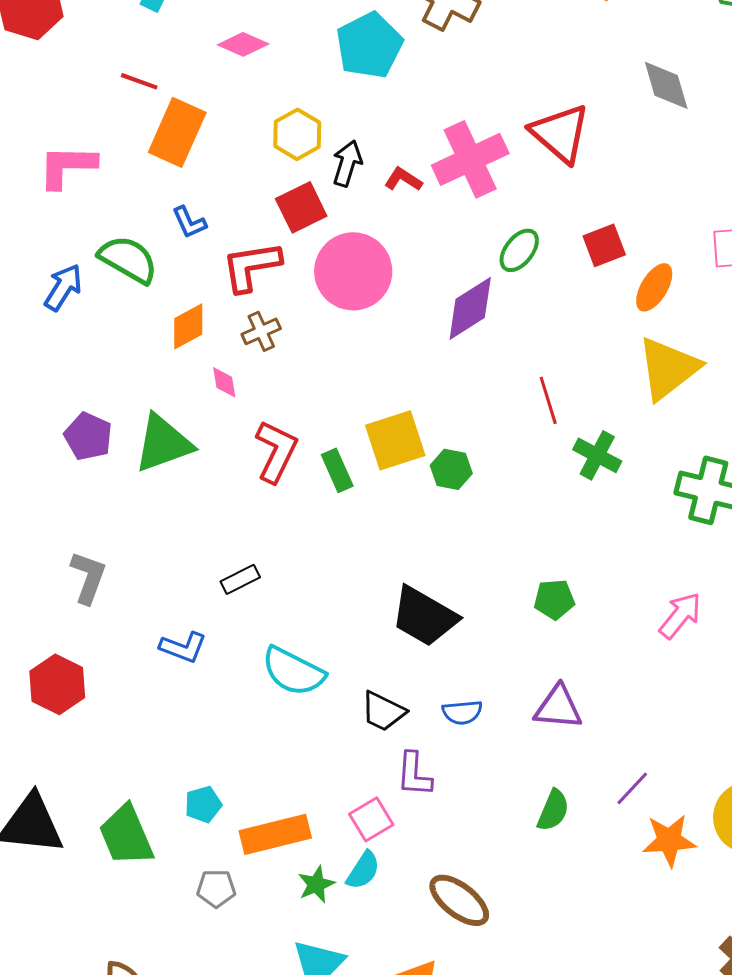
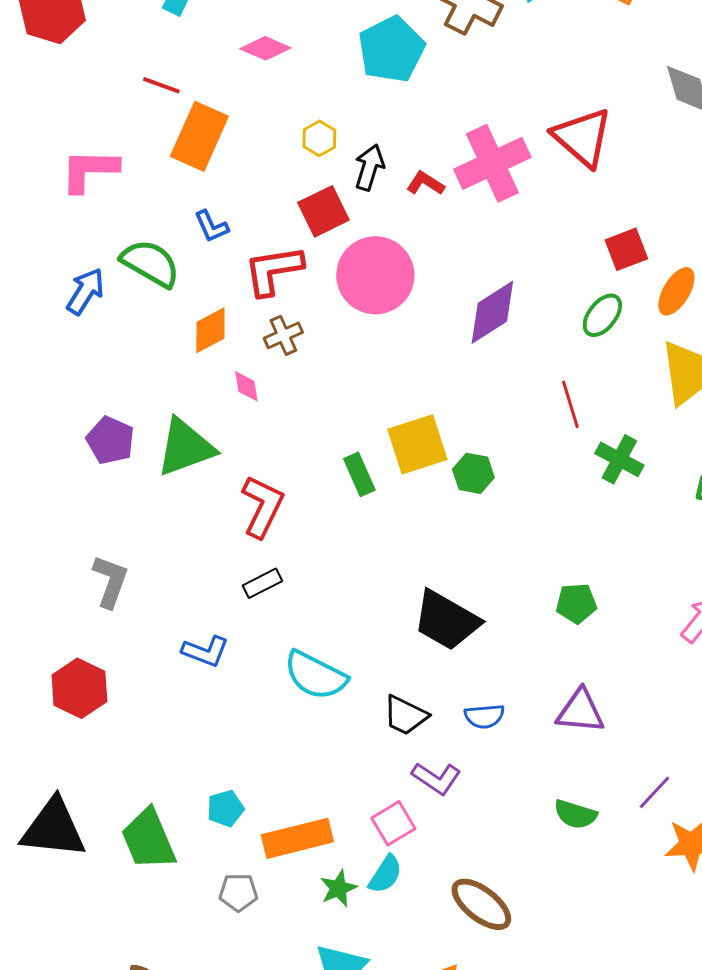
yellow hexagon: (297, 134) -> (319, 138), size x0.7
green ellipse: (519, 250) -> (602, 315), moved
red L-shape: (276, 451) -> (262, 506), moved
purple L-shape: (414, 774) -> (436, 778), turned -60
green semicircle: (553, 810) -> (575, 814), turned 84

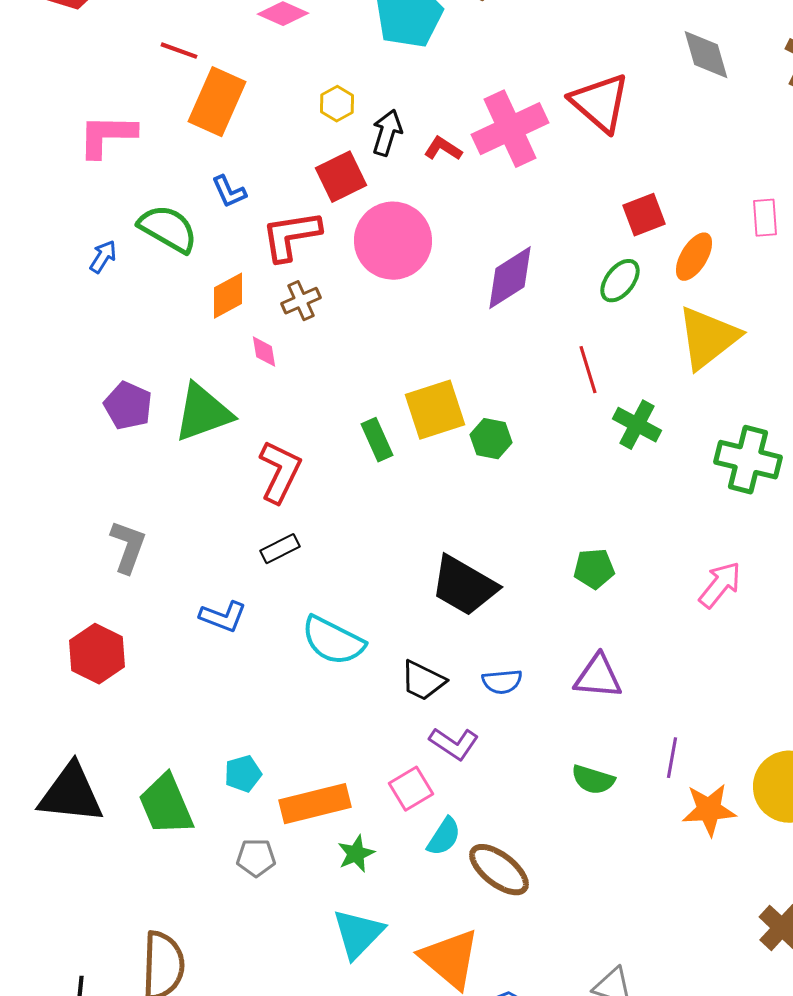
blue arrow: (85, 291) -> (103, 257), size x0.7
purple line: (654, 792) -> (672, 758), turned -33
cyan semicircle: (385, 874) -> (444, 837), moved

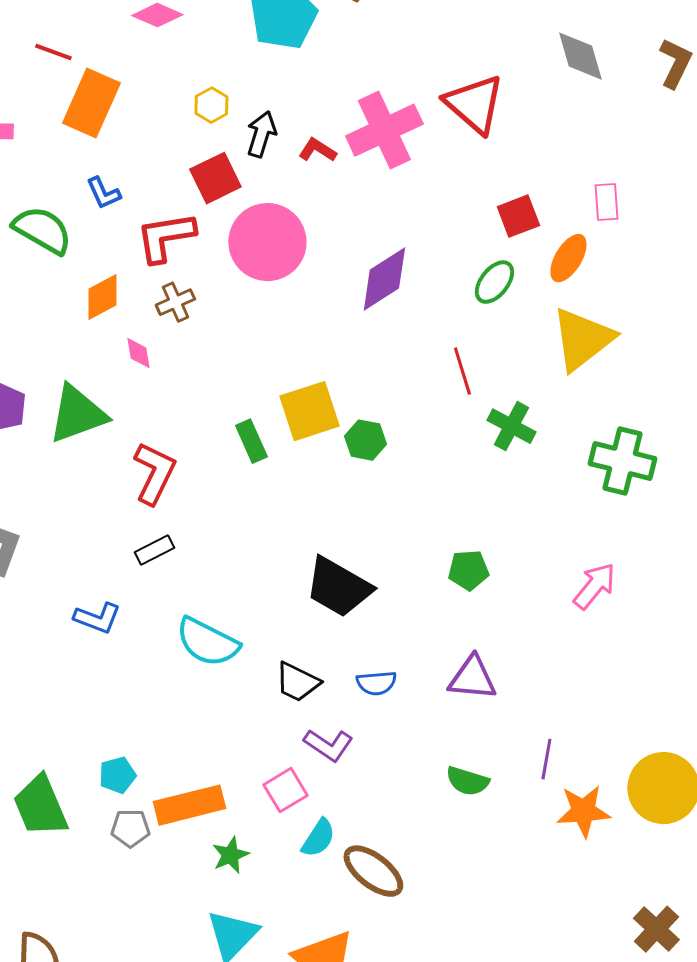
pink rectangle: (765, 218) -> (606, 202), moved
gray pentagon: (256, 858) -> (130, 828), moved

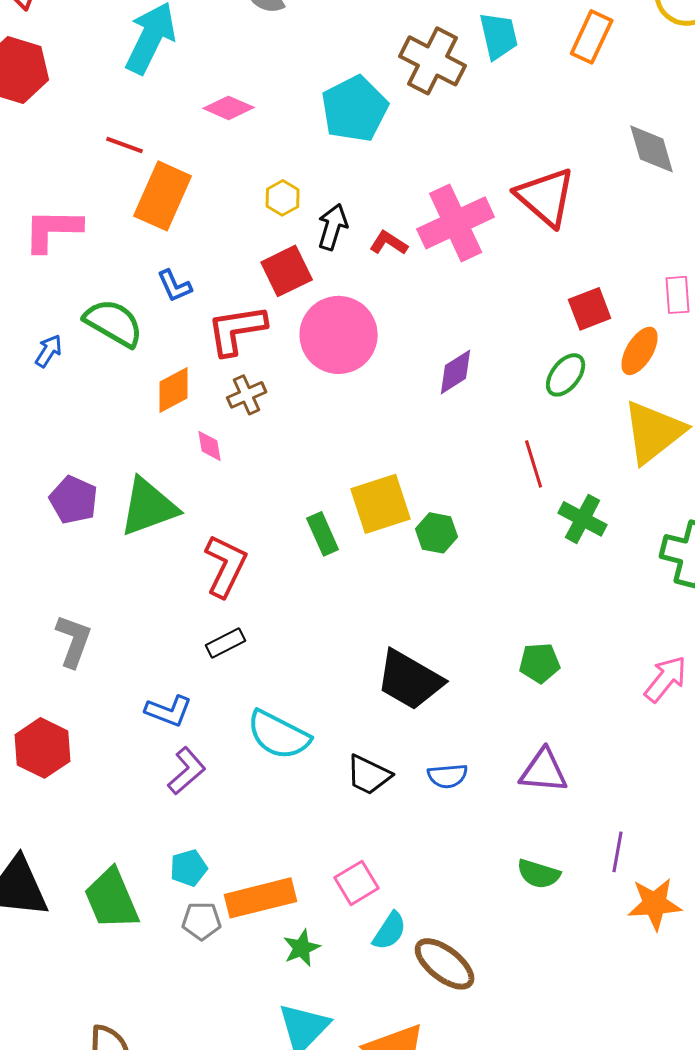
purple diamond: (384, 279) -> (456, 372), size x0.7
purple L-shape: (328, 745) -> (187, 771), moved, turned -75

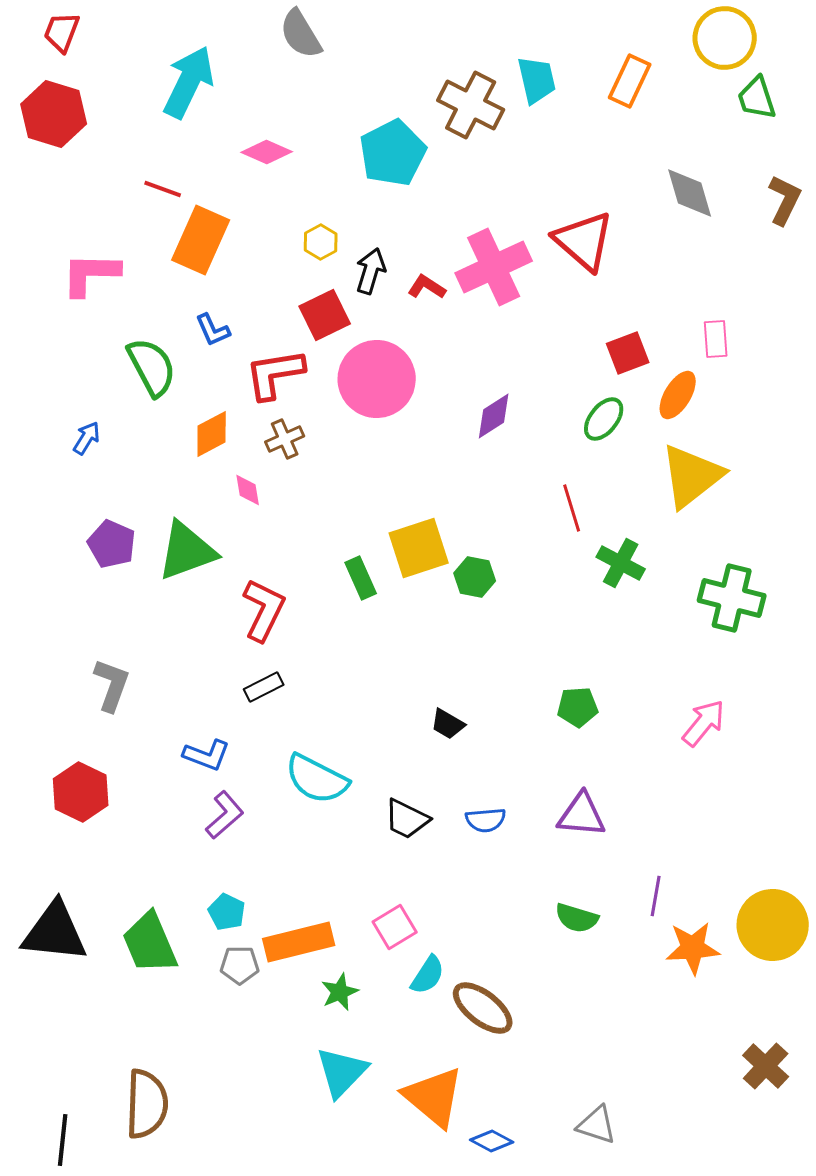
green semicircle: (114, 323) -> (152, 367), turned 32
blue arrow: (49, 351) -> (87, 438), moved
black trapezoid: (410, 680) -> (448, 724), size x0.5
cyan pentagon: (189, 868) -> (227, 912), turned -30

